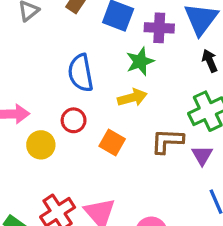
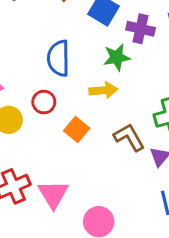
brown L-shape: (167, 141) -> (129, 137), turned 48

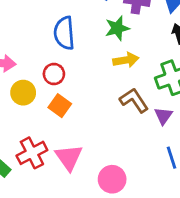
yellow arrow: (103, 90) -> (126, 60), moved
orange square: (77, 130) -> (60, 106), moved

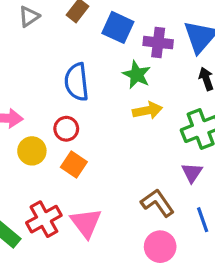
green star: (117, 28) -> (137, 75), turned -30
brown L-shape: (134, 100) -> (158, 203), moved
pink circle: (112, 179) -> (160, 247), moved

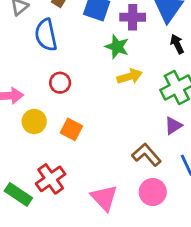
blue semicircle: (77, 82) -> (46, 35), moved
red circle: (66, 129) -> (60, 83), moved
purple triangle: (192, 173) -> (173, 126), turned 30
pink triangle: (86, 223) -> (104, 198), moved

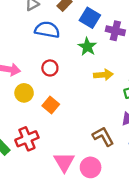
blue semicircle: (46, 35) -> (47, 30), turned 100
green star: (117, 47) -> (87, 47), moved
pink circle: (153, 192) -> (91, 167), moved

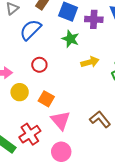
blue semicircle: (47, 30) -> (30, 30), turned -45
pink triangle: (64, 162) -> (61, 120), moved
pink circle: (91, 167) -> (61, 152), moved

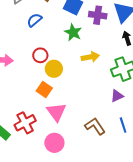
blue semicircle: (30, 30) -> (34, 20), size x0.7
yellow circle: (20, 92) -> (54, 69), moved
brown L-shape: (100, 119) -> (95, 126), moved

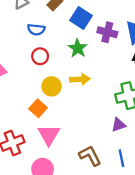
blue semicircle: (34, 20) -> (36, 30), turned -140
red circle: (40, 55) -> (40, 56), moved
yellow arrow: (90, 57) -> (80, 79), moved

